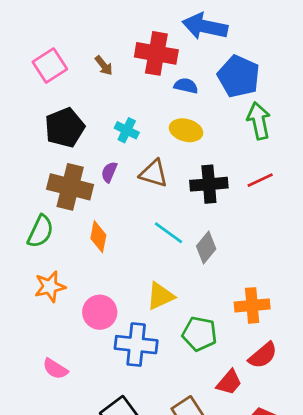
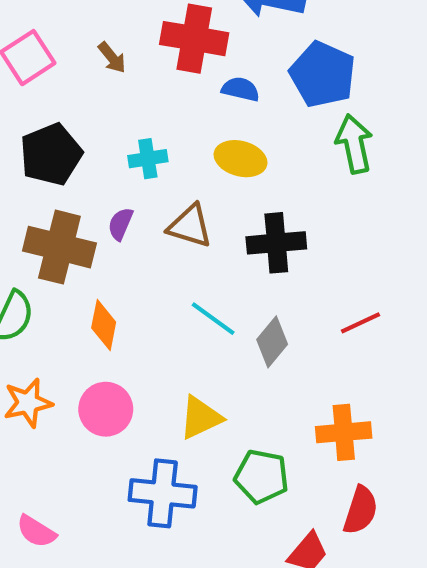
cyan cross: (127, 130) -> (148, 159), turned -35
red line: (260, 180) -> (361, 323), moved
pink circle: (100, 312) -> (106, 409), moved
red semicircle: (263, 355) -> (361, 510), turned -32

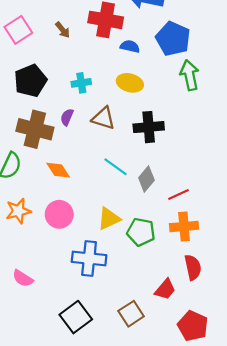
red line: (361, 323) -> (179, 194), moved
orange diamond: (104, 325) -> (58, 170), turned -45
green pentagon: (262, 477) -> (141, 232), moved
red semicircle: (361, 510) -> (193, 267), turned -30

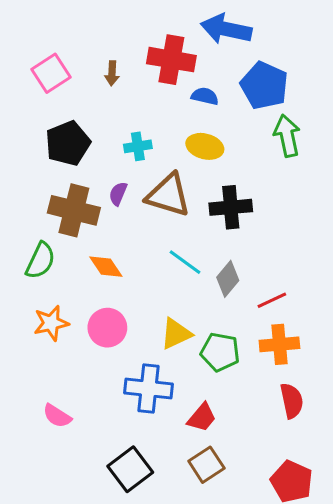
brown arrow: (63, 30) -> (112, 73), turned 42
brown triangle: (103, 118) -> (168, 195), size x1.4
red trapezoid: (165, 289) -> (202, 417), moved

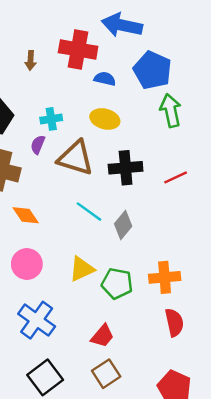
purple semicircle: (118, 194) -> (38, 145), moved
red line: (272, 300) -> (176, 177), moved
blue cross: (149, 389) -> (37, 320), moved, turned 30

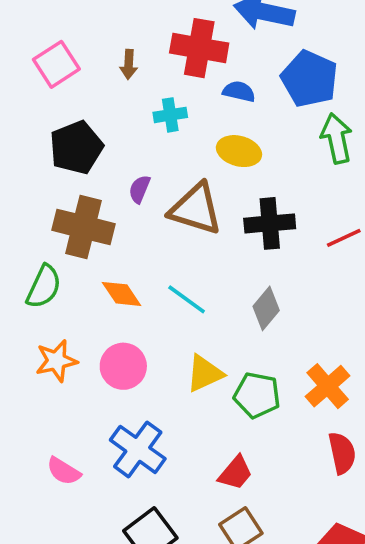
cyan cross: (51, 119) -> (170, 115), moved
cyan line: (89, 212) -> (187, 299), moved
orange cross: (165, 277) -> (328, 386), turned -36

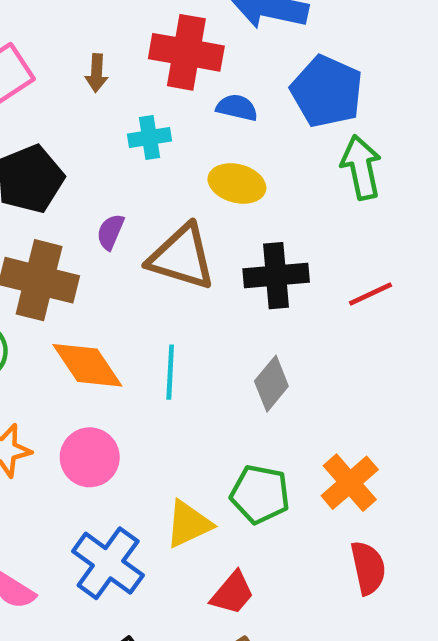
orange diamond: (121, 294) -> (87, 365), size x1.4
cyan line: (187, 299) -> (170, 372), turned 57
yellow triangle: (205, 373) -> (189, 524), moved

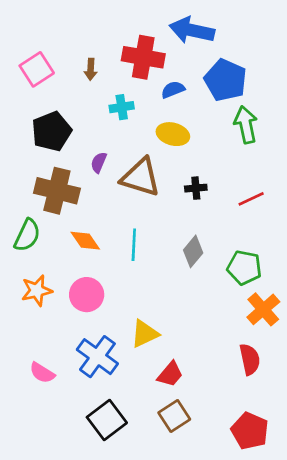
blue semicircle: (237, 108) -> (173, 90), turned -35
black cross: (276, 276) -> (196, 188), size x0.6
orange diamond: (87, 365) -> (85, 241), size x0.7
orange cross: (350, 483) -> (263, 309), moved
green pentagon: (260, 494) -> (244, 268), moved

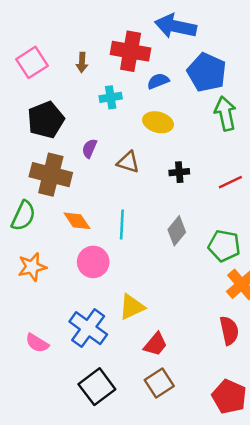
brown triangle: (141, 177) -> (128, 162), size x0.6
pink circle: (87, 295) -> (93, 262), moved

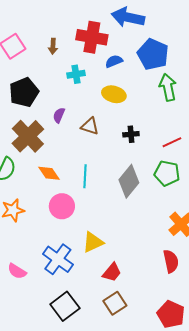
brown cross: (51, 175) -> (28, 136), turned 32
gray diamond: (177, 231) -> (129, 181), size x1.4
green pentagon: (224, 246) -> (167, 173), moved

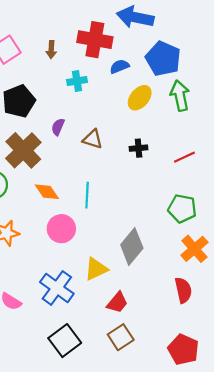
yellow ellipse: (114, 94) -> (140, 98), moved, turned -65
green pentagon: (167, 173) -> (182, 209), moved
gray diamond: (129, 181) -> (132, 247), moved

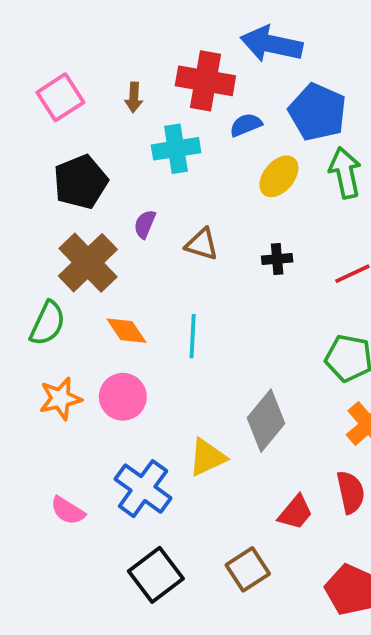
cyan cross: (77, 81) -> (176, 149), size x1.4
pink circle: (61, 229) -> (123, 397), moved
red trapezoid: (117, 303) -> (295, 512), moved

